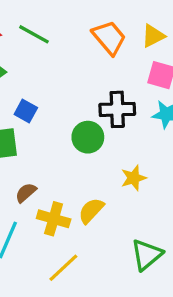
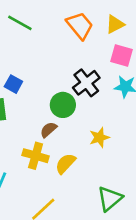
black cross: (117, 109) -> (86, 83), turned -36
brown semicircle: (26, 193) -> (49, 130), moved
yellow cross: (54, 219) -> (36, 156), moved

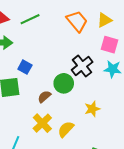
green line: (20, 23) -> (30, 19), turned -54
brown semicircle: (49, 130) -> (44, 97), moved
yellow cross: (36, 156) -> (42, 123), turned 30

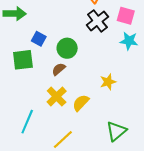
black cross: (82, 66) -> (97, 21), moved
green circle: (64, 83) -> (67, 48), moved

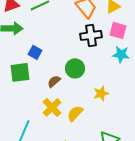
black cross: (97, 21) -> (91, 35), turned 30
green circle: (67, 48) -> (75, 68), moved

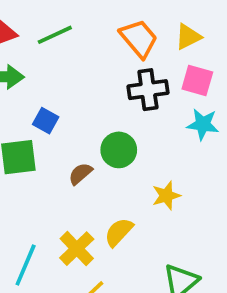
yellow cross: (52, 107) -> (77, 249), moved

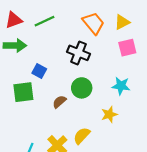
pink square: (197, 81) -> (127, 48), turned -30
black cross: (148, 90) -> (78, 53), moved, turned 30
cyan star: (203, 124) -> (121, 86), moved

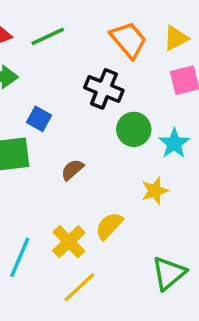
cyan star: (121, 86) -> (174, 143), turned 30
green circle: (82, 88) -> (134, 129), moved

